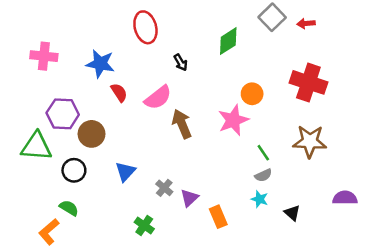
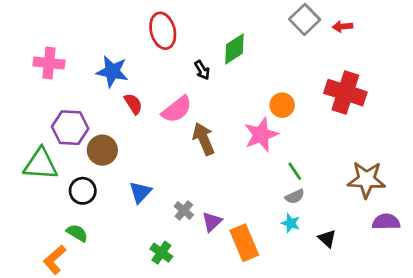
green diamond: (228, 41) -> (234, 49), moved
brown star: (310, 141) -> (366, 180), moved
orange rectangle: (218, 217) -> (244, 243), size x1.4

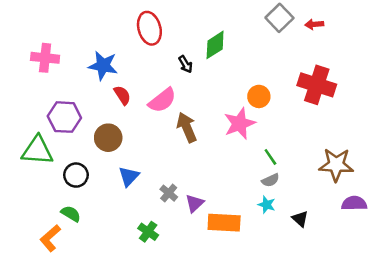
brown circle: (102, 150) -> (108, 138), moved
orange rectangle: (244, 243) -> (224, 223), turned -64

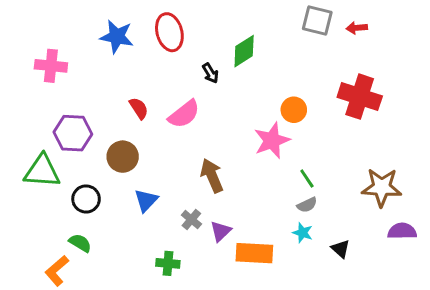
gray square: (279, 18) -> (317, 20), turned -32
blue star: (103, 66) -> (117, 37), moved
brown arrow: (187, 127) -> (212, 176), moved
green cross: (148, 232) -> (168, 263), turned -30

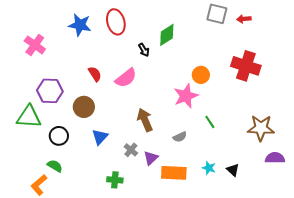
pink cross: (51, 66) -> (35, 45), turned 30
gray semicircle: (307, 205) -> (180, 137), moved
cyan star: (303, 233) -> (209, 168), moved

